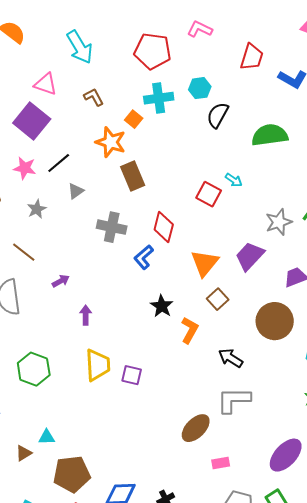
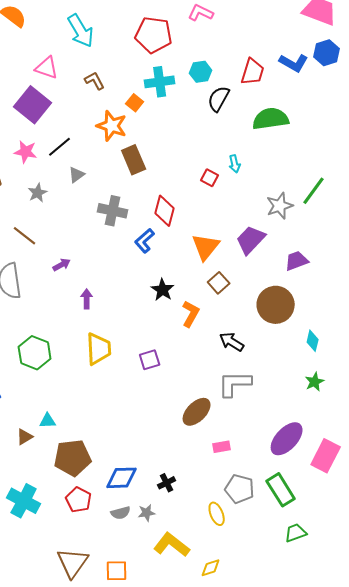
red trapezoid: (252, 57) -> (253, 72), moved
cyan arrow: (234, 180) -> (235, 164), turned 42
red square: (209, 194) -> (210, 178), size x0.7
purple square: (132, 375) -> (150, 360), moved, turned -30

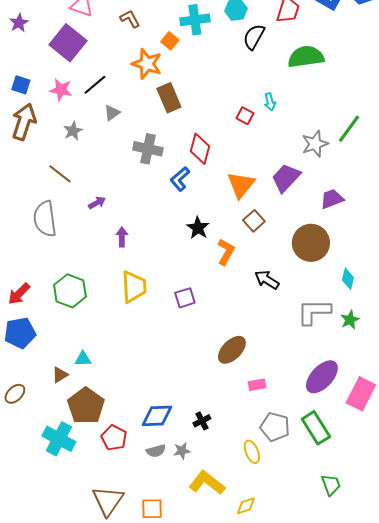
gray L-shape: (235, 384) -> (314, 312), moved
brown pentagon: (73, 458) -> (86, 406), moved, turned -30
green trapezoid: (296, 533) -> (331, 485), moved, turned 90

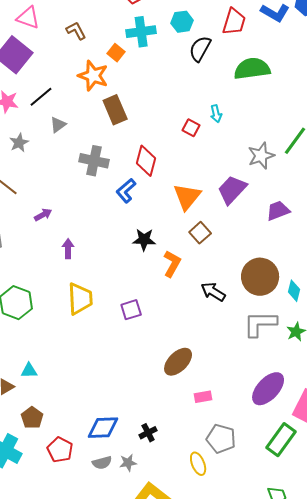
black star: (198, 228) -> (144, 240), turned -30
brown circle: (311, 243) -> (260, 277), moved
brown pentagon: (86, 406) -> (32, 418), size x0.6
green rectangle: (316, 428) -> (281, 440), moved, turned 68

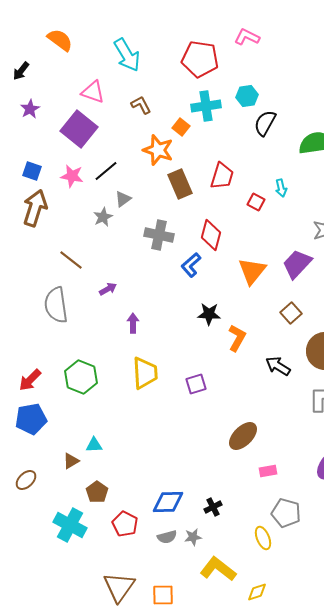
red trapezoid: (234, 22) -> (222, 176), moved
gray star: (19, 143) -> (103, 217), moved
brown square: (200, 233) -> (291, 313), moved

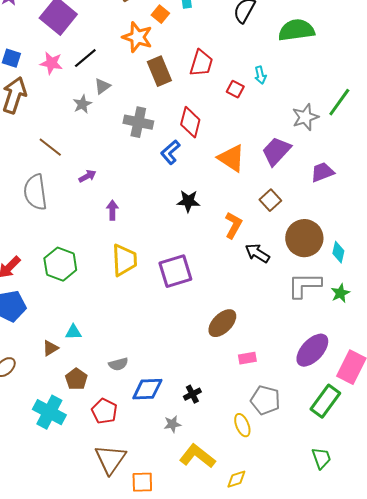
orange triangle: (252, 271) -> (231, 158), turned -36
orange L-shape: (237, 338) -> (233, 225), moved
purple square: (196, 384) -> (175, 271), size x1.6
gray semicircle: (167, 537) -> (118, 364), moved
brown triangle: (119, 587) -> (110, 459), moved

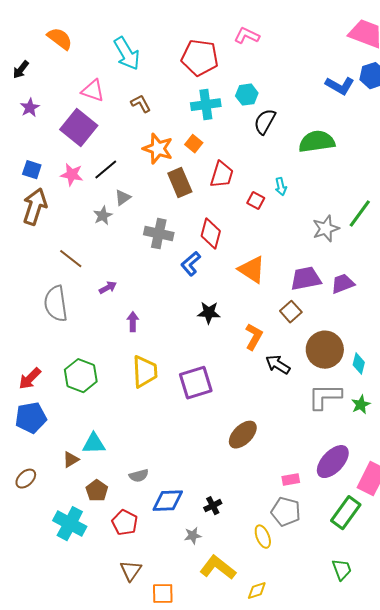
orange square: (160, 14) -> (194, 144), moved
purple trapezoid: (276, 151) -> (306, 279), moved, turned 36
cyan triangle: (73, 332) -> (94, 444), size x1.4
pink rectangle: (247, 358) -> (291, 480), moved
brown triangle: (110, 459) -> (131, 571), size x0.7

